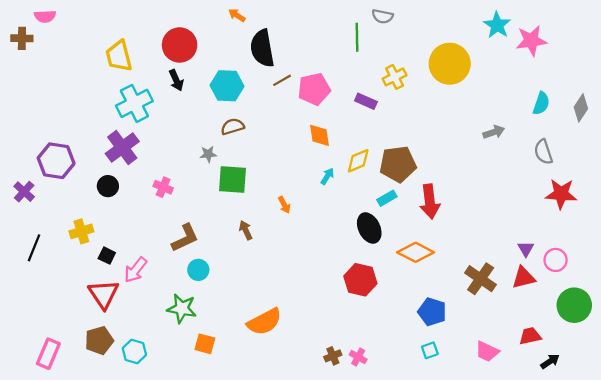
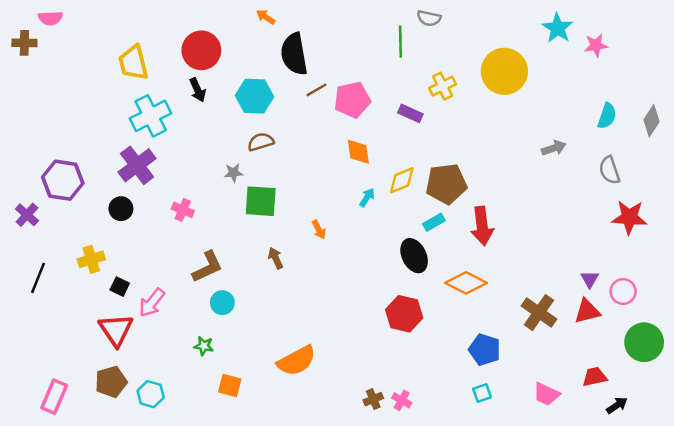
pink star: (531, 41) -> (596, 45), size x0.7
green star: (182, 308) -> (204, 346), size x0.6

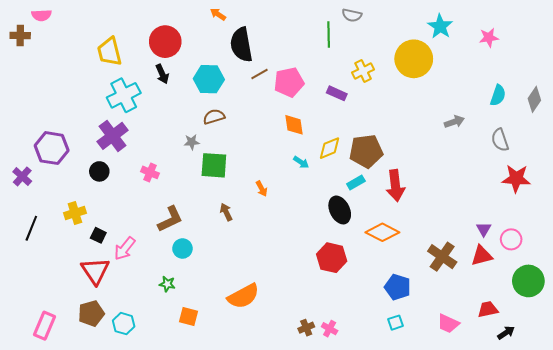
cyan star: (558, 28) -> (440, 26), moved
cyan arrow: (367, 198) -> (301, 162), turned 91

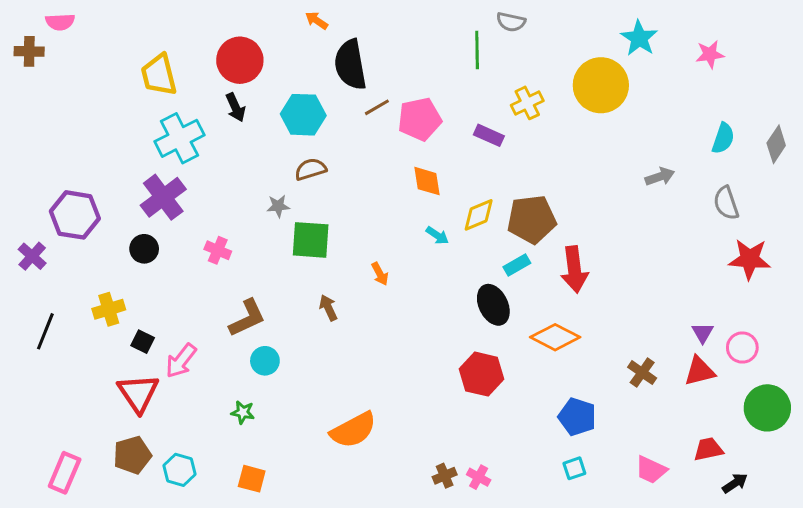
brown cross: (442, 257) -> (642, 373), size x0.7
orange square: (189, 316) -> (252, 479), moved

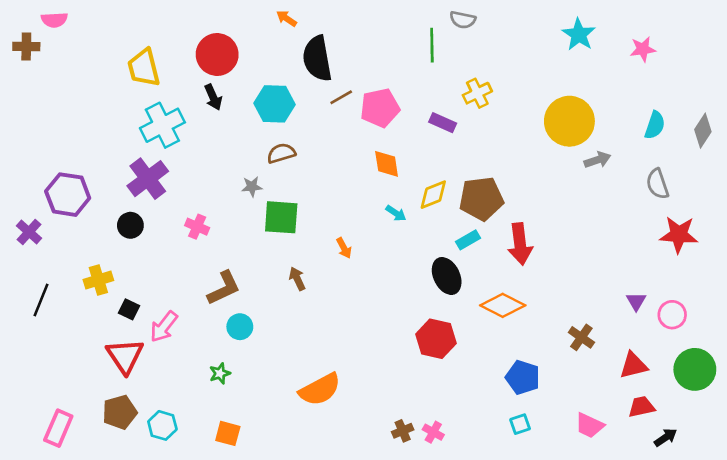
yellow circle: (601, 85) -> (569, 121), moved
red triangle: (700, 371) -> (633, 365), moved
green star: (243, 412) -> (220, 373), turned -30

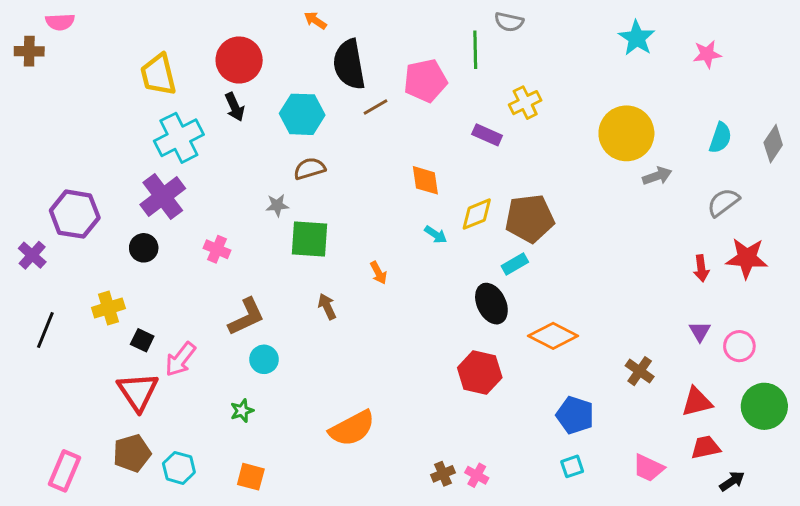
pink pentagon: (380, 108) -> (425, 81), moved
gray semicircle: (657, 184) -> (723, 202), turned 72
red arrow: (520, 244) -> (701, 268), moved, size x0.6

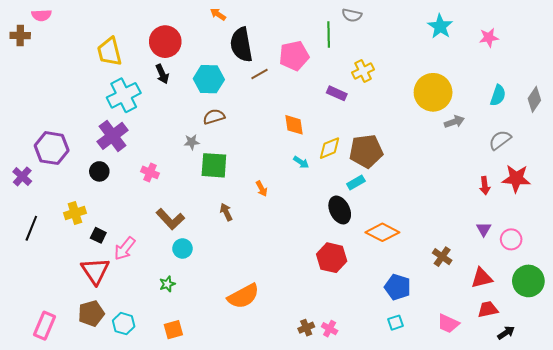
brown L-shape: (246, 317) -> (170, 219), turned 72
orange square: (251, 477) -> (173, 330), turned -30

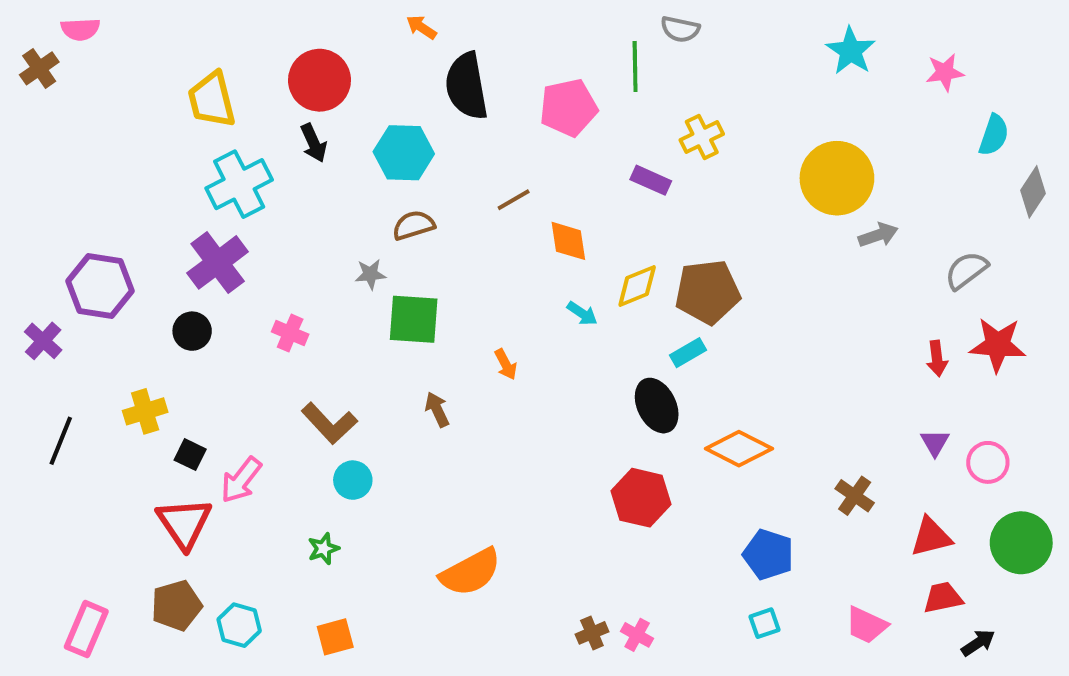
brown cross: (20, 36) -> (39, 68), turned -36
brown line: (260, 74) -> (514, 200), moved
cyan semicircle: (498, 95) -> (994, 135), moved

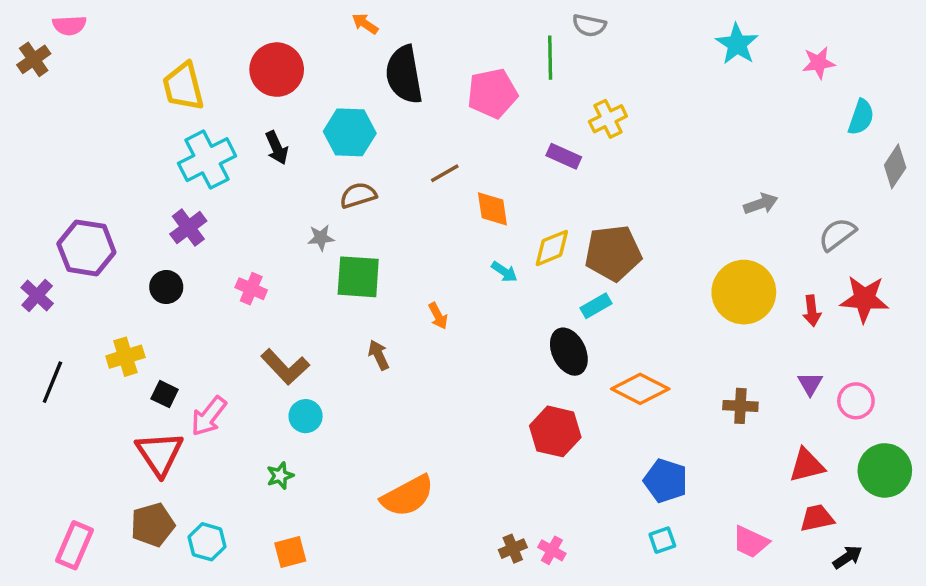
black arrow: (314, 143) -> (277, 148), moved
yellow circle: (837, 178) -> (744, 292), moved
purple cross: (218, 262) -> (188, 228), size x0.7
brown cross: (855, 496) -> (740, 406), moved, turned -32

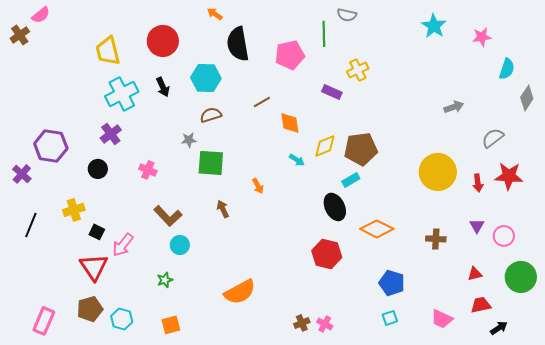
pink semicircle: (69, 25) -> (41, 15), turned -36
gray arrow: (761, 204) -> (454, 107), moved
red triangle: (807, 465) -> (475, 274), size x0.7

